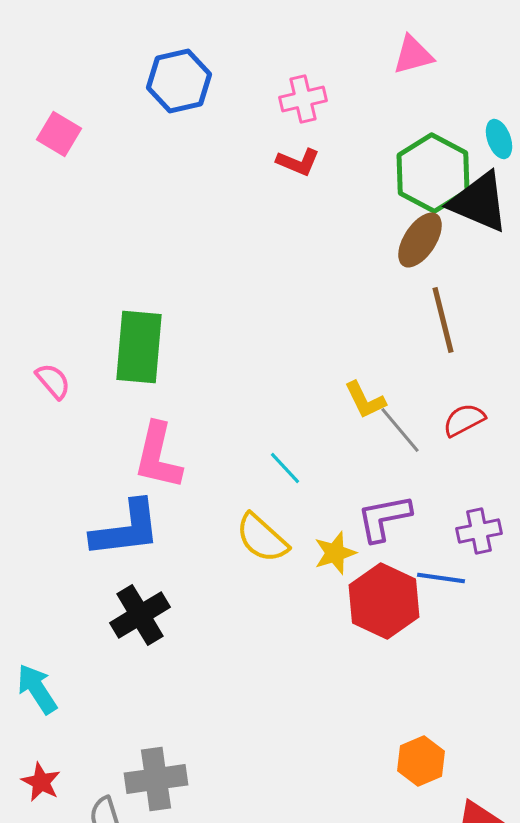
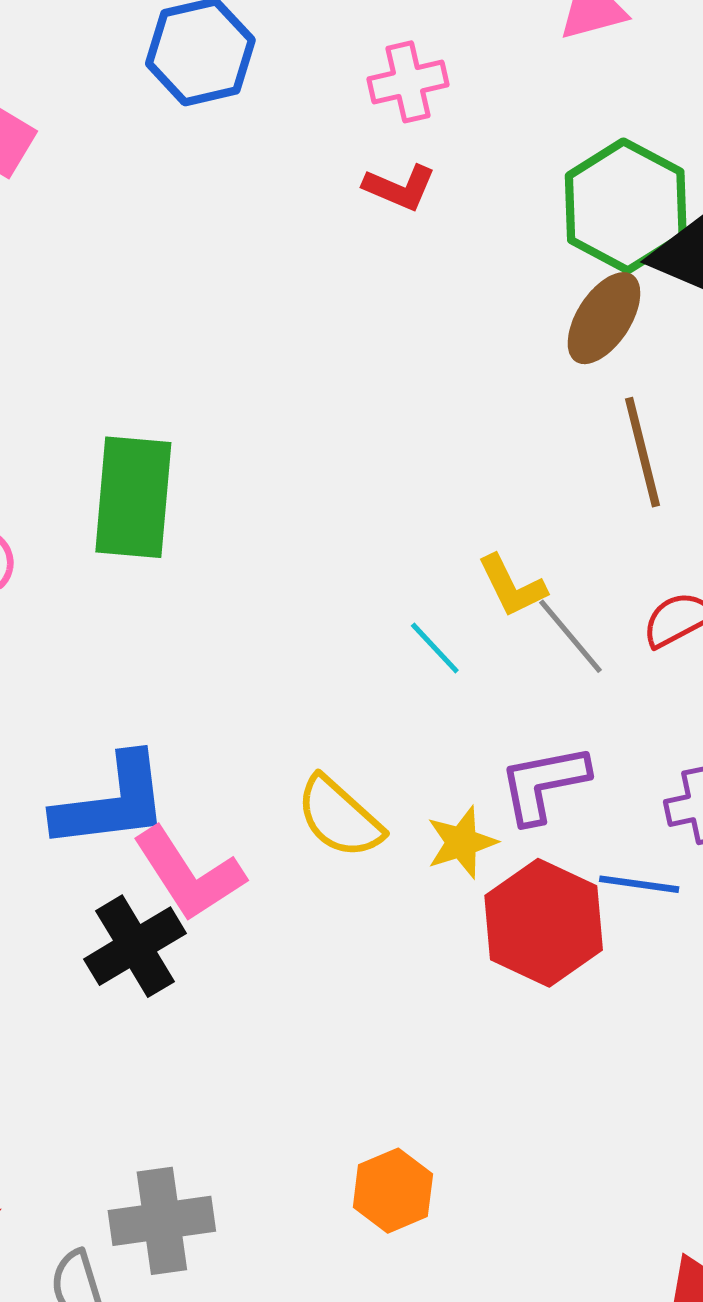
pink L-shape: (158, 456) -> (189, 874), moved, turned -46
cyan line: (285, 468) -> (435, 648), moved
orange hexagon: (421, 761) -> (393, 1191), moved

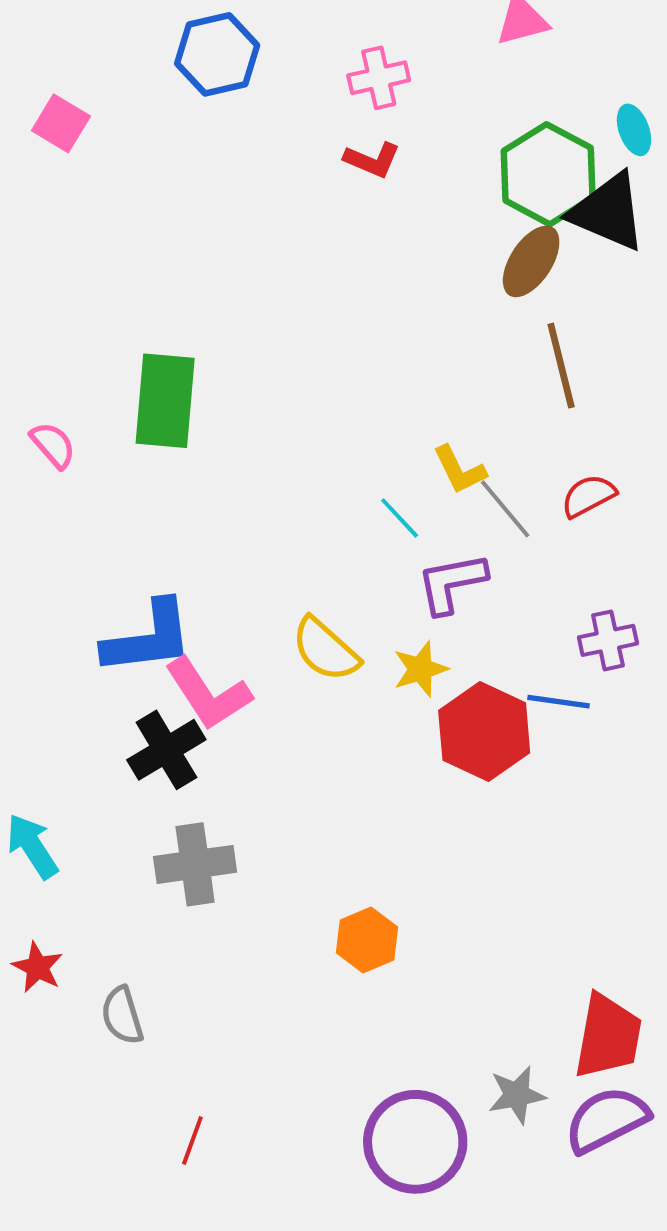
purple L-shape: (544, 784) -> (452, 583), moved
gray cross: (162, 1221) -> (195, 864), moved

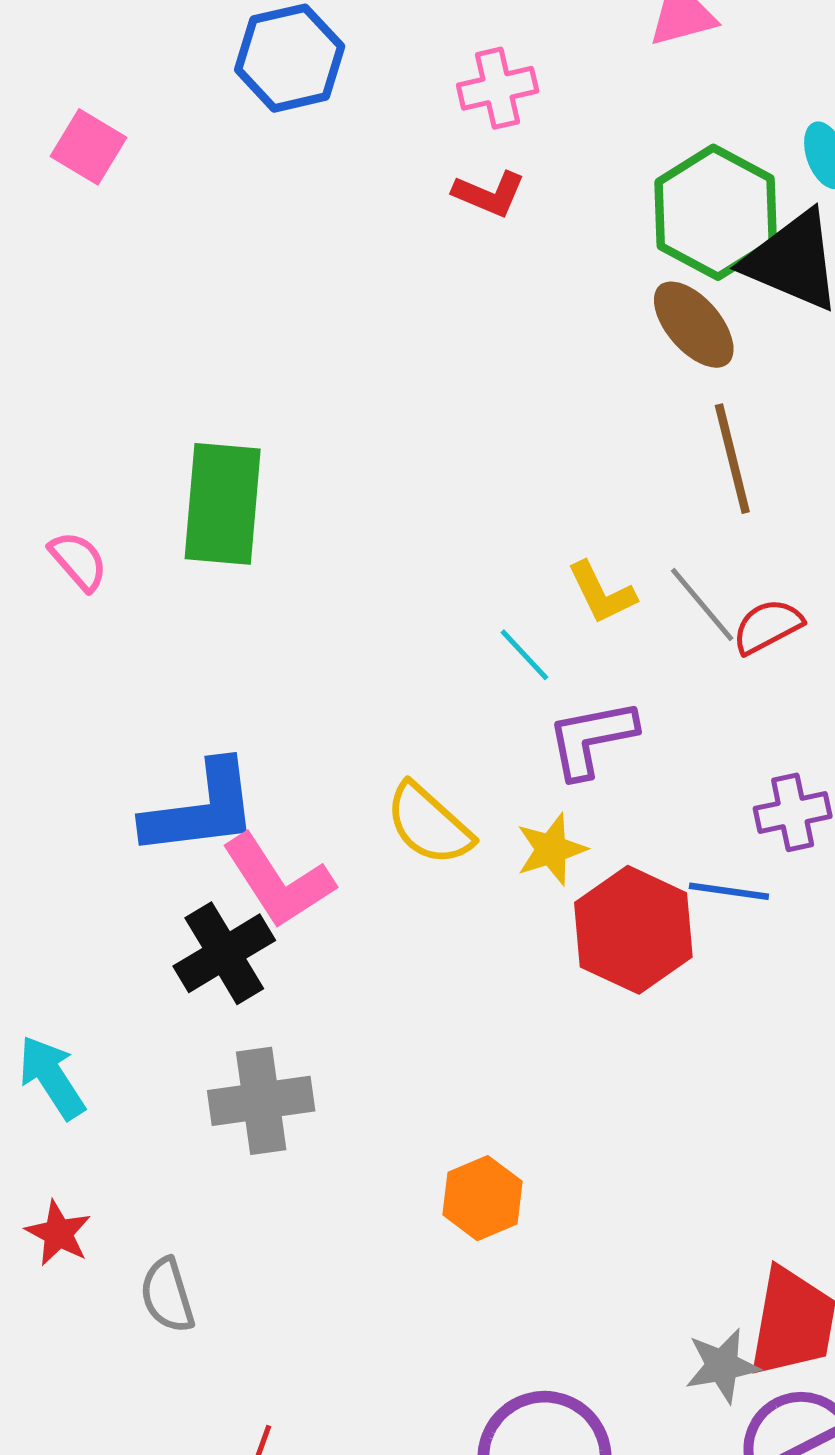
brown ellipse: (531, 261) -> (694, 325), turned -74
gray line: (505, 509) -> (702, 605), moved
gray star: (517, 1095) -> (722, 1366), moved

